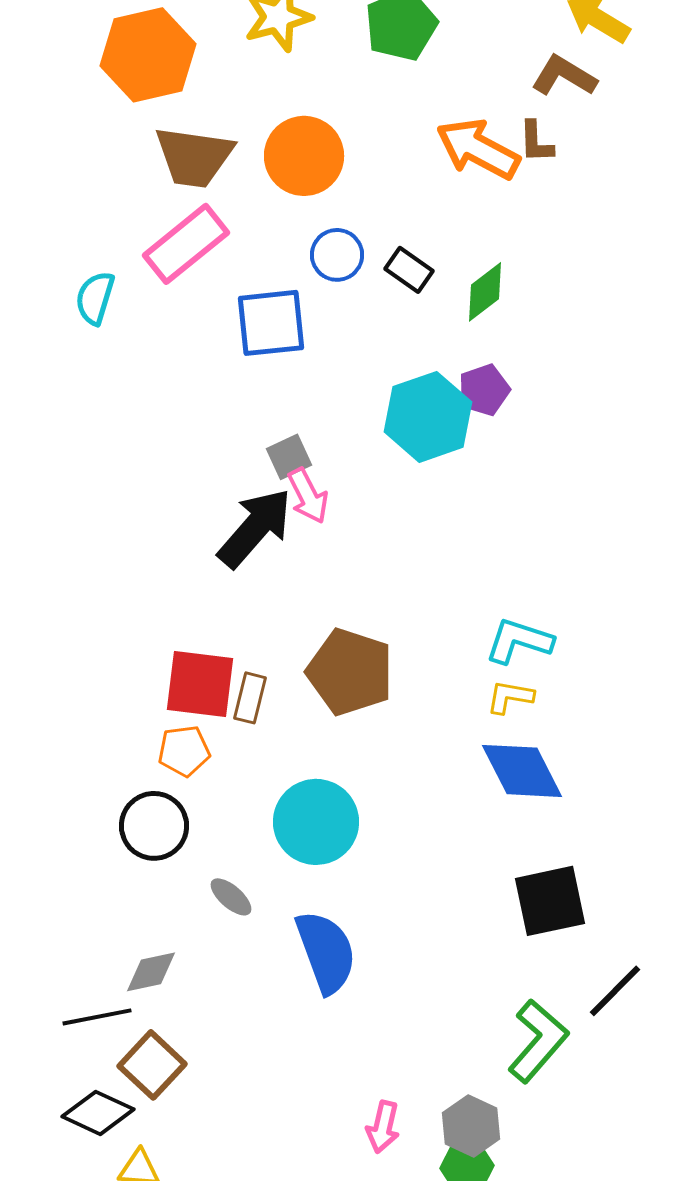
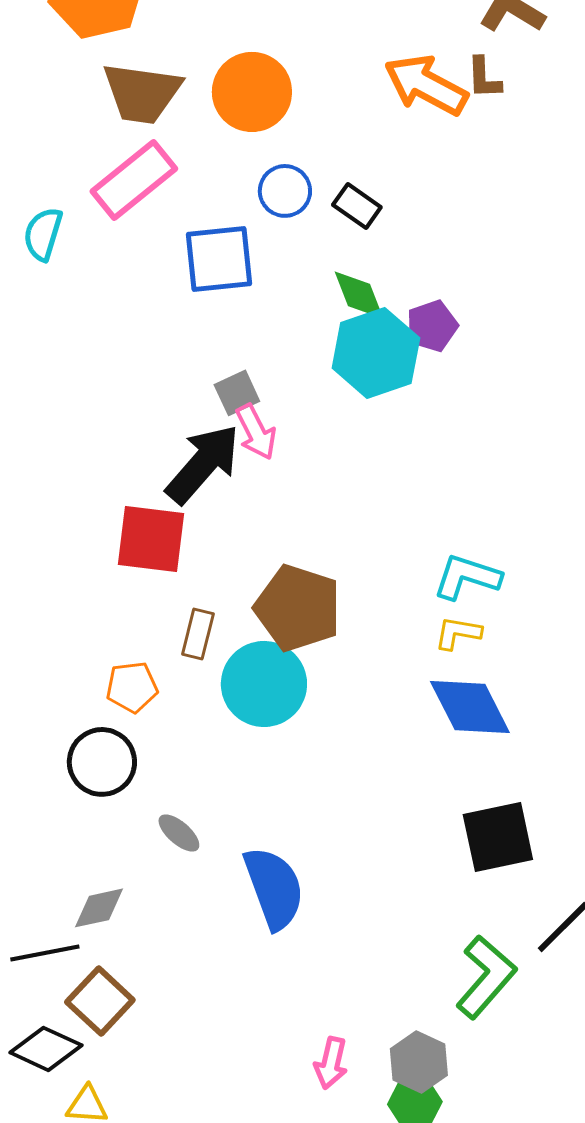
green diamond: (485, 292) -> (359, 295), moved, turned -74
red square: (200, 684) -> (151, 539), moved
cyan circle: (316, 822) -> (264, 684), moved

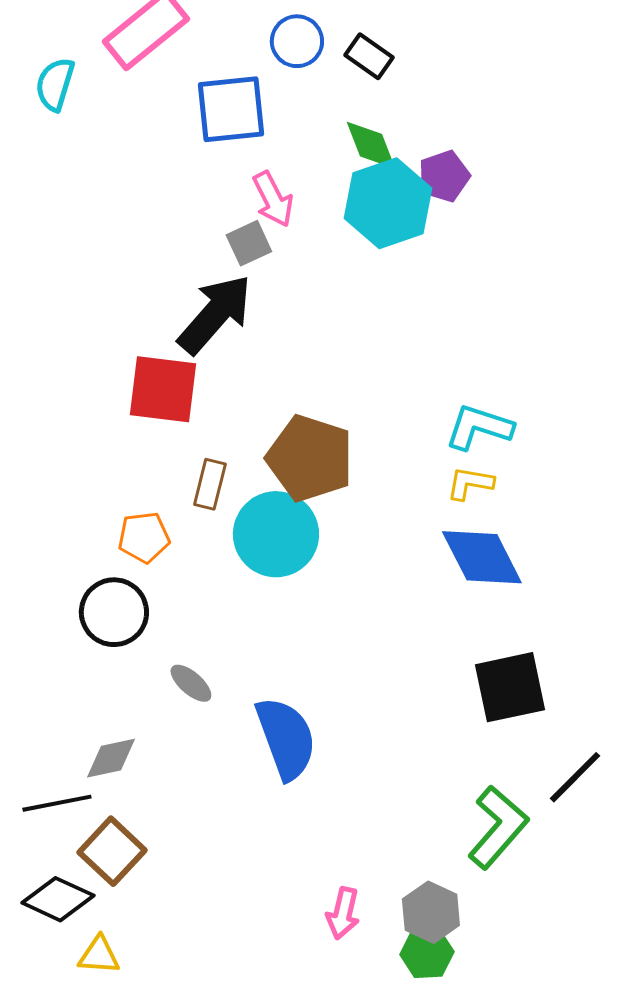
pink arrow: (256, 432) -> (273, 199), moved

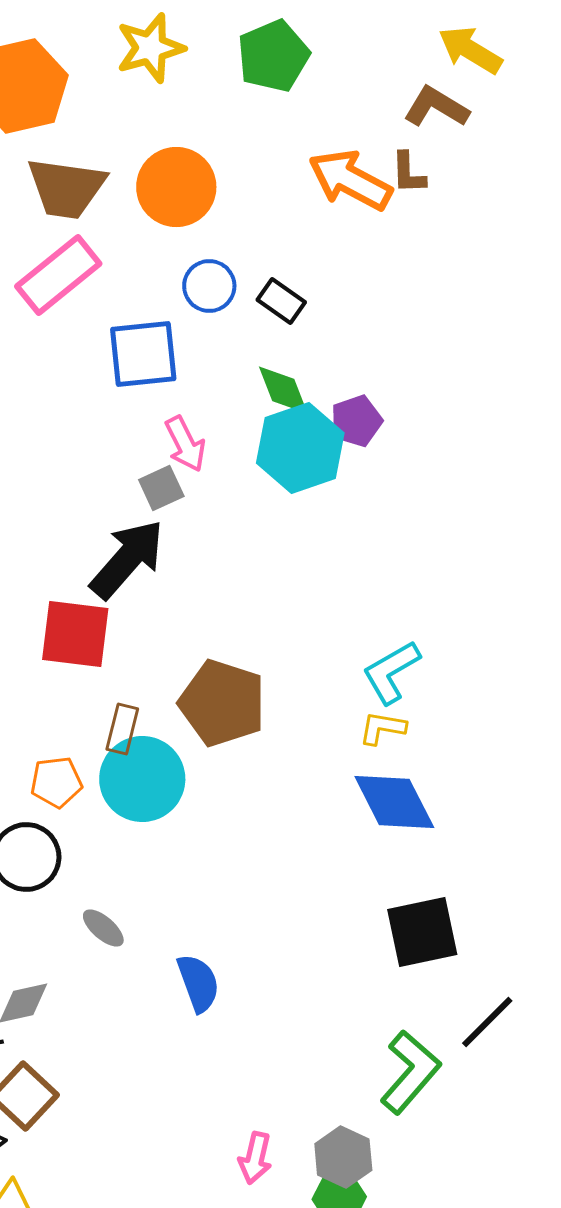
cyan L-shape: (479, 427) -> (391, 672), turned -48
cyan circle: (276, 534) -> (142, 779), moved
blue semicircle: (286, 738) -> (198, 983), size x0.7

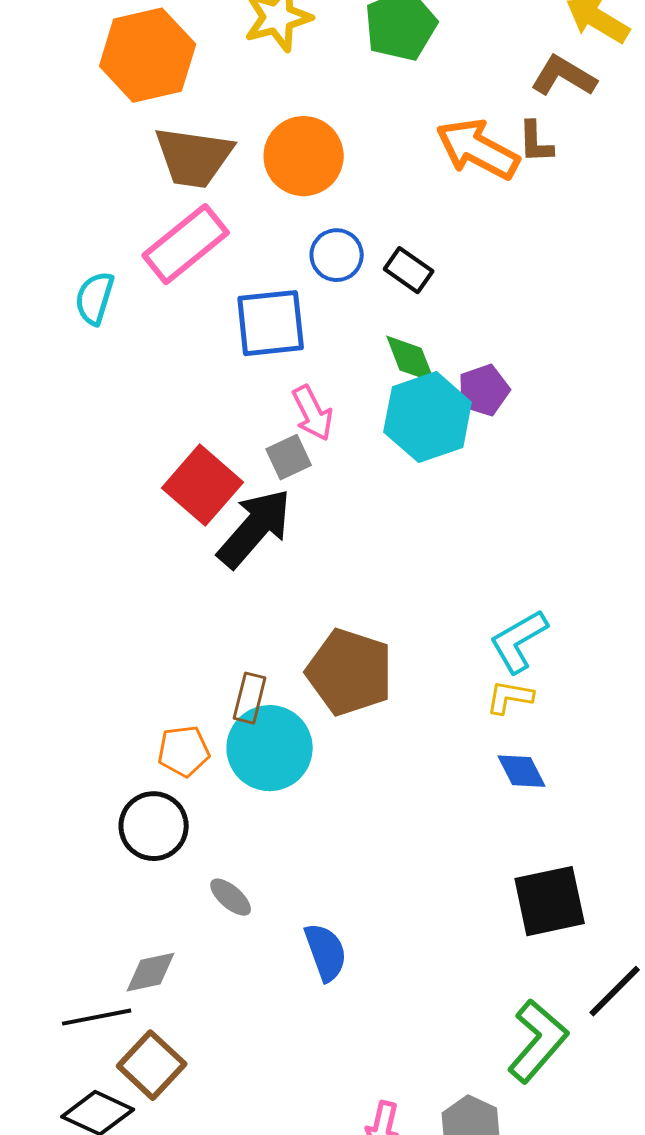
red square: (75, 634) -> (203, 485), moved, turned 34
blue diamond: (394, 802) -> (522, 771), size x0.6

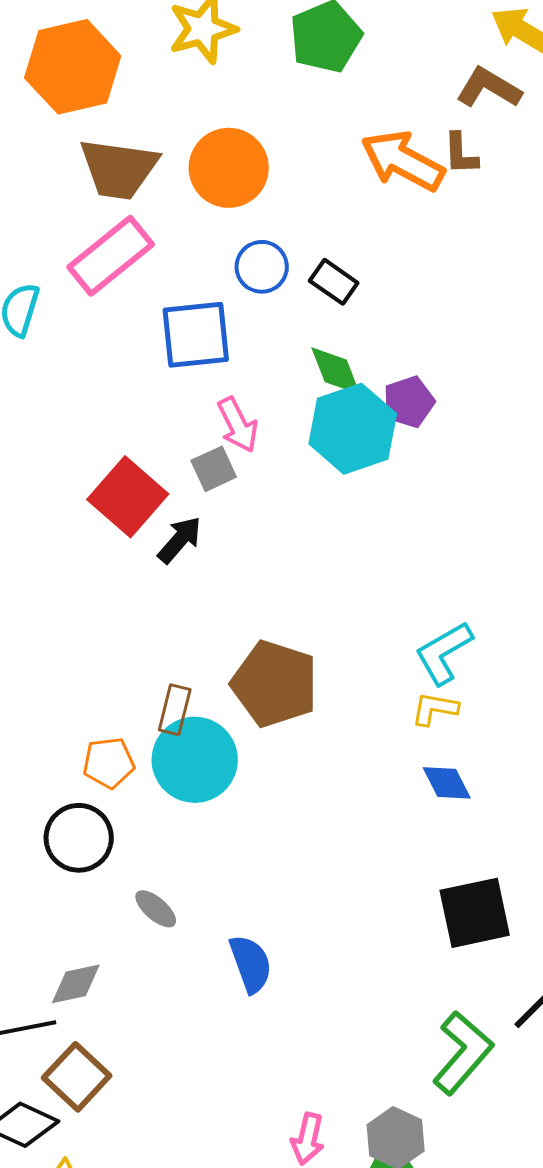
black arrow: (255, 528) -> (180, 540), size x0.6

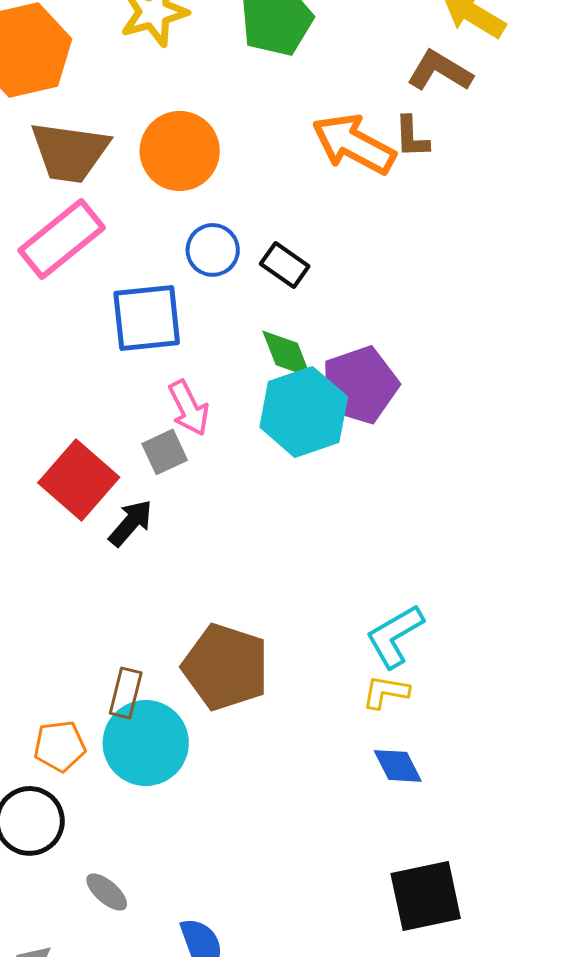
purple pentagon: (409, 402) -> (360, 385), size x1.5

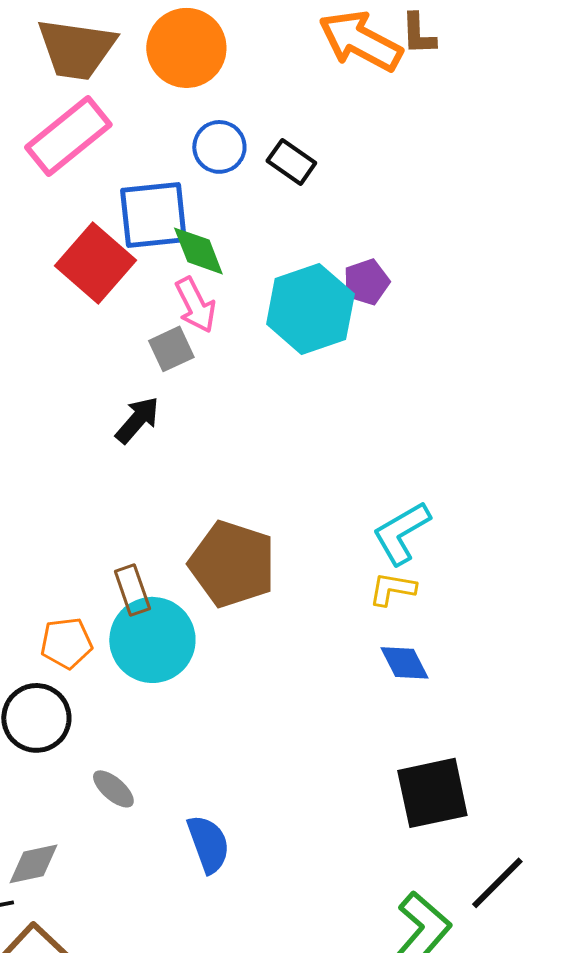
green diamond: (287, 354) -> (198, 251), moved
purple pentagon: (360, 385) -> (366, 282), size x0.6
red square: (79, 480) -> (95, 263), moved
brown rectangle: (126, 693) -> (132, 590), turned -33

